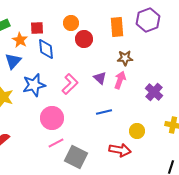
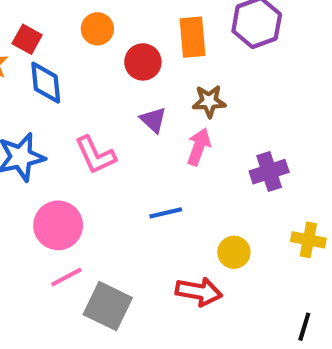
red square: (37, 28) -> (27, 39), turned 32
red circle: (84, 39) -> (143, 62), moved
purple triangle: (100, 78) -> (153, 120), moved
pink L-shape: (70, 84) -> (95, 155), turned 110
purple cross: (154, 92) -> (269, 172), turned 30

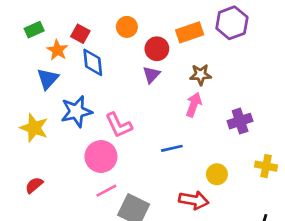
orange rectangle: (193, 37) -> (190, 32), turned 76
purple triangle: (153, 120) -> (151, 75), moved, turned 30
pink L-shape: (95, 155) -> (119, 125), moved

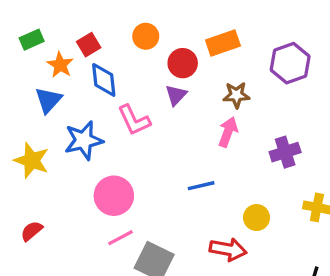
purple hexagon: (232, 23) -> (290, 63), moved
red square: (80, 34) -> (89, 45), turned 30
pink L-shape: (119, 125) -> (134, 120), moved

